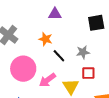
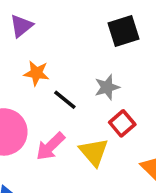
purple triangle: (55, 14) -> (21, 26), moved, turned -32
red square: (88, 73) -> (122, 123), turned -32

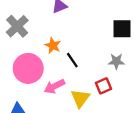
orange star: (36, 73) -> (53, 45), moved
gray star: (107, 87) -> (116, 61), moved

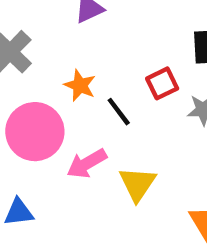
red square: (103, 86) -> (162, 83), moved

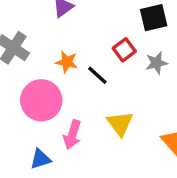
pink arrow: (87, 163) -> (72, 135), moved, turned -32

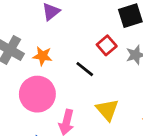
orange star: (67, 62) -> (43, 56), moved

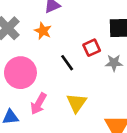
orange star: (43, 56) -> (43, 31), moved

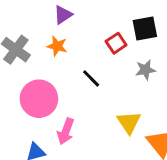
red square: (92, 48) -> (116, 43), moved
yellow triangle: (77, 103) -> (129, 122), moved

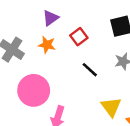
red square: (116, 43) -> (79, 37), moved
black line: (91, 78) -> (90, 70), moved

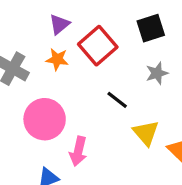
red square: (79, 37) -> (98, 46), size x1.6
black line: (90, 70) -> (117, 100), moved

